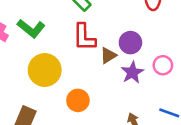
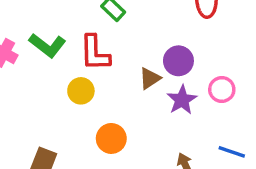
red L-shape: (84, 37) -> (95, 53), moved
yellow circle: (45, 70) -> (81, 91), moved, size x0.6

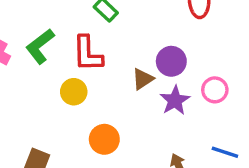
green L-shape: (47, 45) -> (40, 46), turned 105

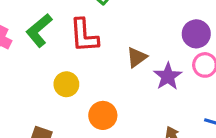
purple circle: (171, 61) -> (196, 34), moved
yellow circle: (74, 92) -> (66, 84), moved

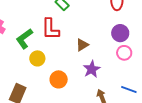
green L-shape: (39, 30) -> (24, 39), moved
purple star: (168, 76) -> (92, 69), moved

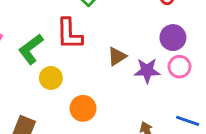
purple star: (92, 69) -> (147, 71), moved, turned 30

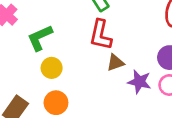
red L-shape: (69, 34) -> (101, 35), moved
orange circle: (83, 108) -> (56, 103), moved

